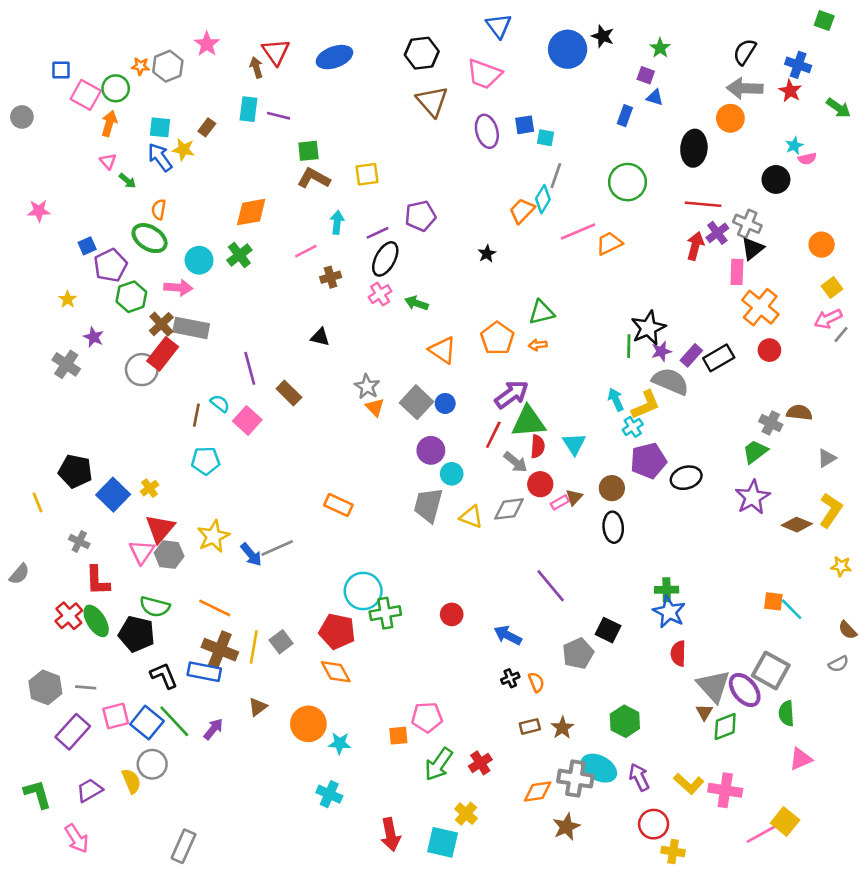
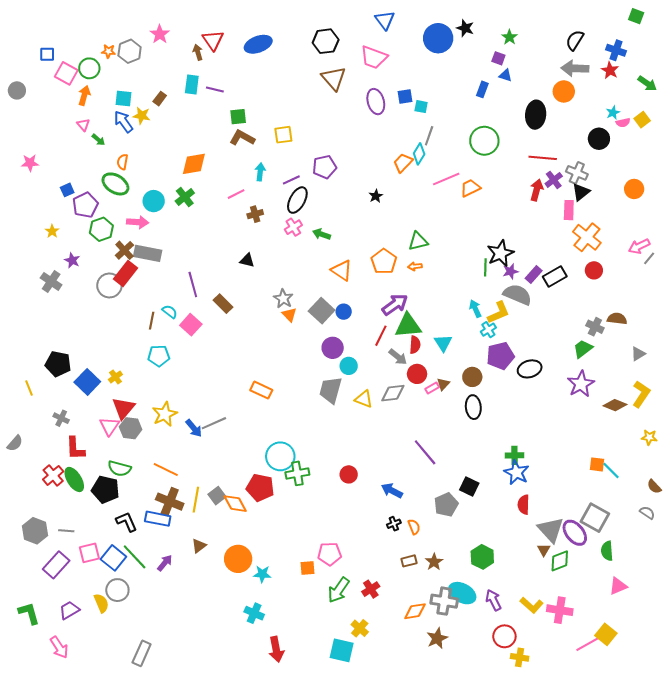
yellow square: (832, 288) -> (642, 120), moved
gray semicircle: (838, 664) -> (647, 513), turned -119
orange diamond: (336, 672) -> (235, 504), moved
red arrow: (390, 835) -> (276, 649), moved

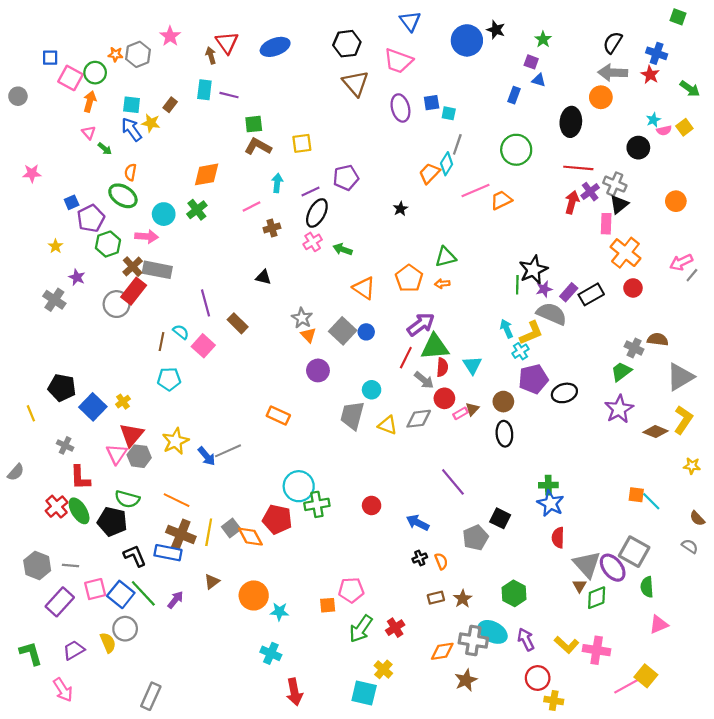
purple circle: (333, 348) -> (318, 370), moved
gray triangle: (638, 354) -> (680, 377), size x1.8

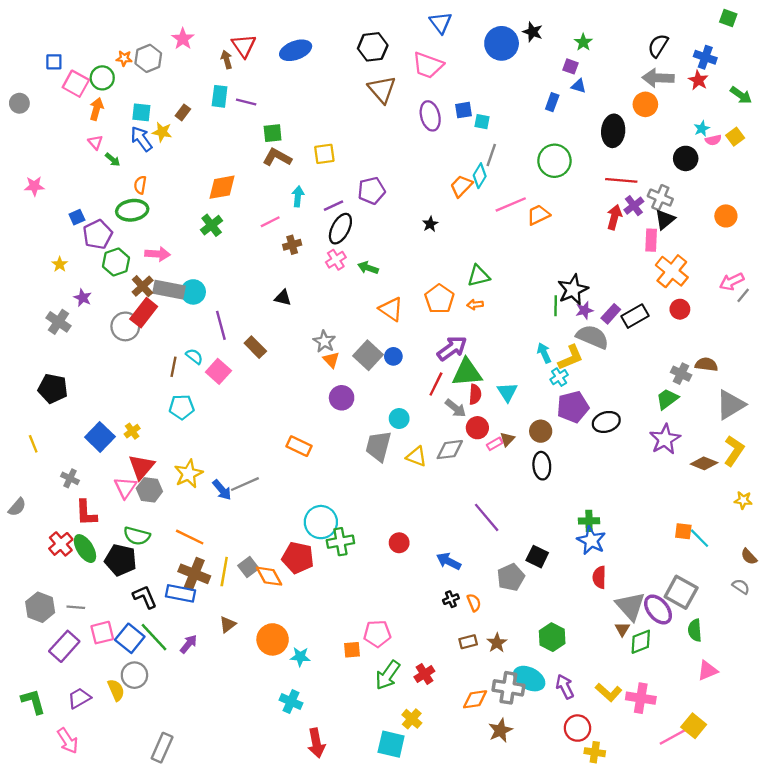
green ellipse: (123, 196) -> (132, 210), turned -40
cyan circle: (164, 214) -> (193, 292), moved
black pentagon: (62, 388) -> (53, 389), moved

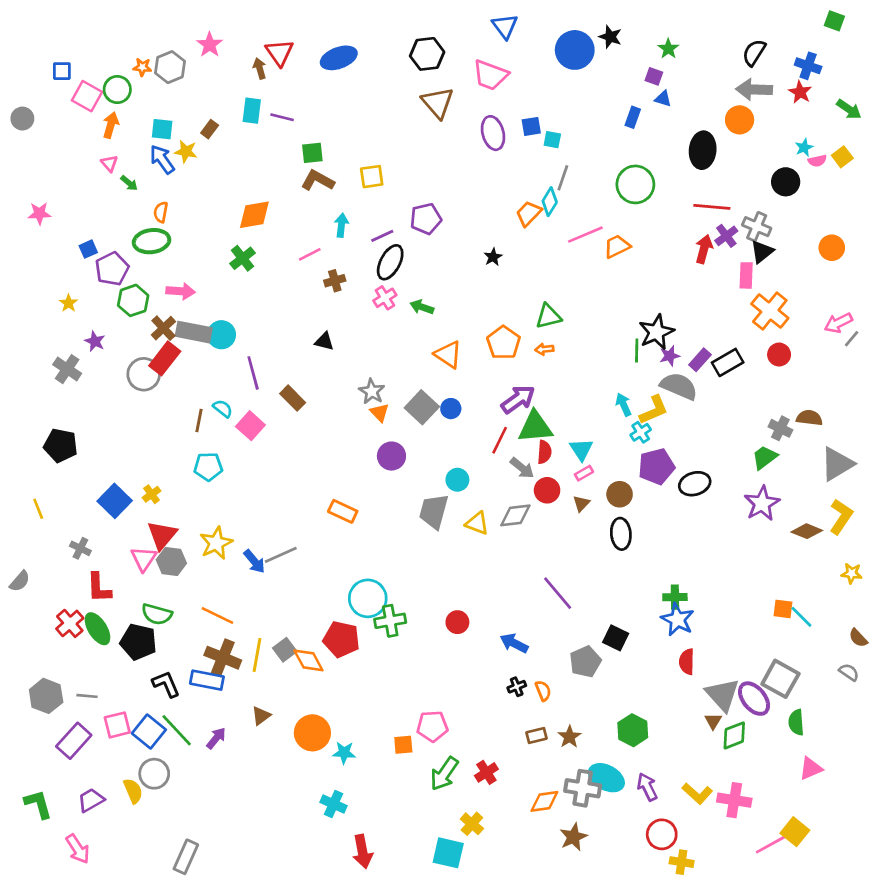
pink rectangle: (495, 444) -> (584, 473), moved

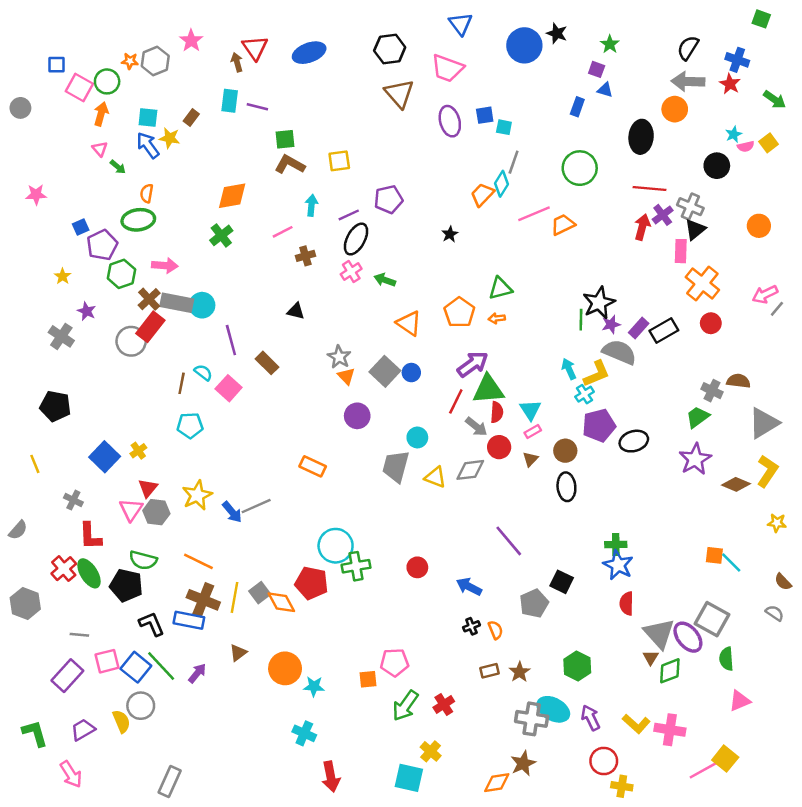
red triangle: (162, 535) -> (148, 488), size x0.7
gray hexagon: (46, 696) -> (25, 603), moved
orange diamond: (544, 801) -> (497, 783), moved

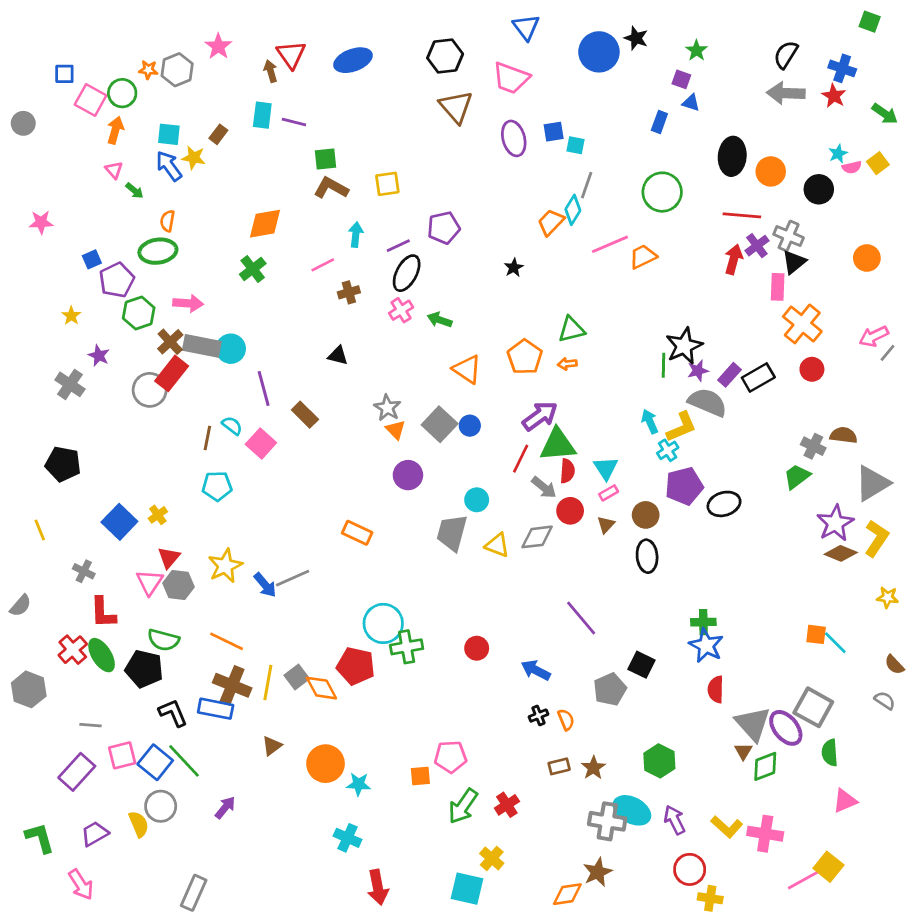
orange circle: (675, 109) -> (771, 171), moved
purple star: (695, 459) -> (835, 523), moved
purple arrow: (197, 673) -> (225, 808), moved

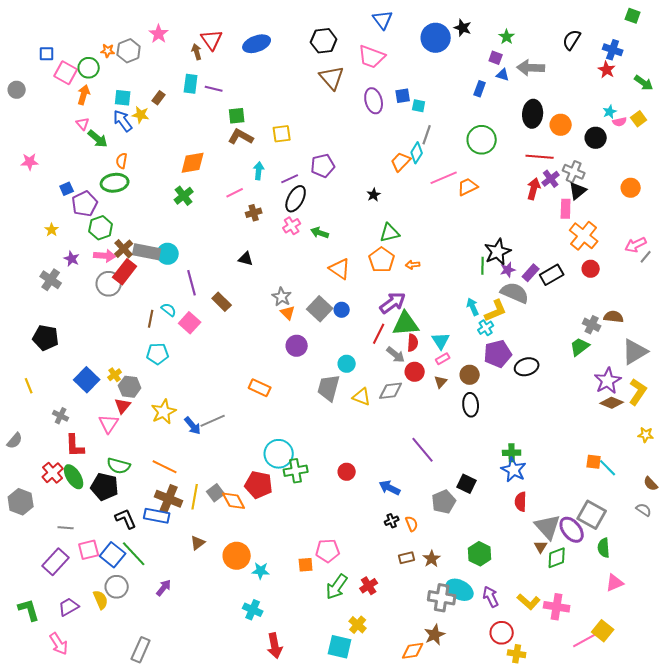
gray arrow: (786, 93) -> (531, 68), moved
green arrow: (135, 191) -> (98, 139), size x1.5
pink arrow: (188, 303) -> (105, 256), moved
green triangle: (571, 329) -> (390, 233), moved
gray hexagon: (179, 585) -> (130, 387), moved

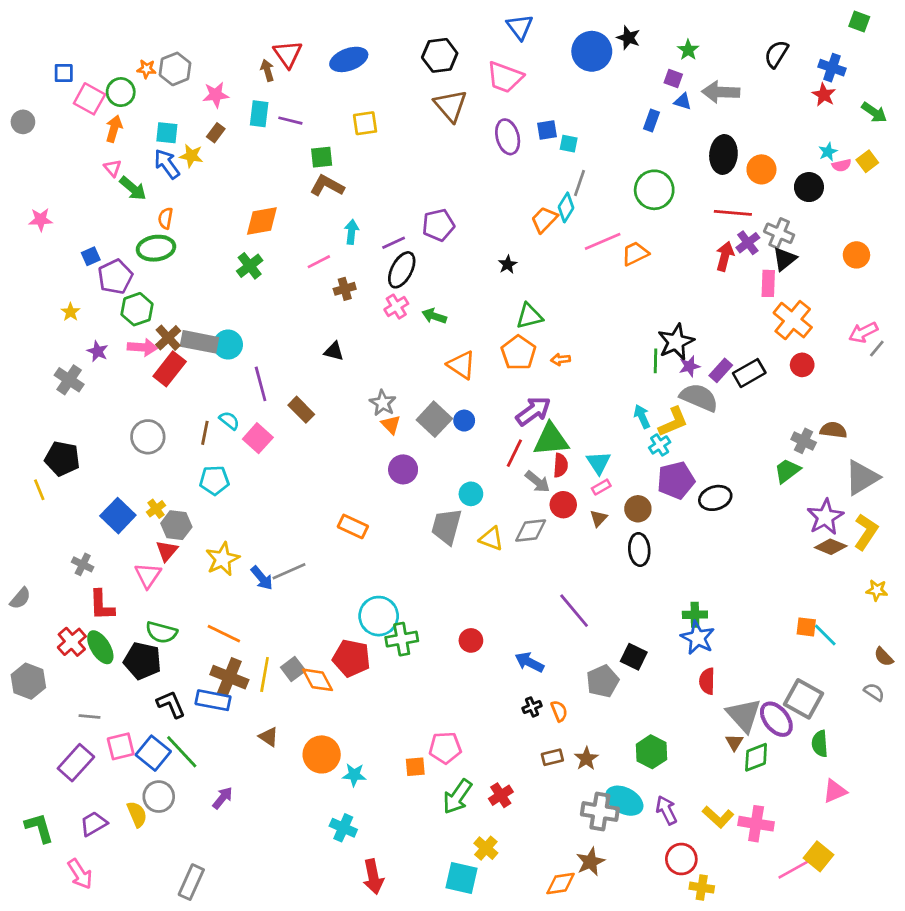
pink star: (159, 34) -> (216, 95), moved, turned 30
yellow square: (282, 134) -> (365, 123), moved
gray circle: (109, 284) -> (148, 437), moved
yellow line: (29, 386) -> (39, 490), moved
brown triangle: (198, 543) -> (269, 737), turned -49

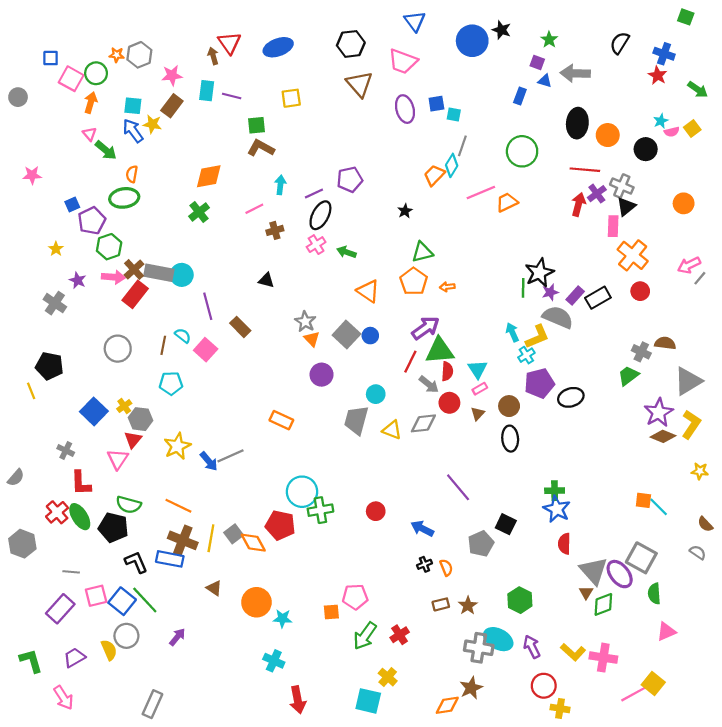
brown rectangle: (216, 133) -> (172, 106), size x1.5

